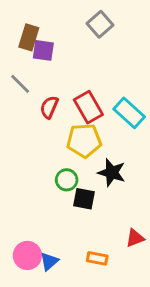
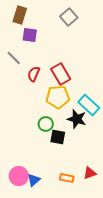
brown rectangle: (29, 37) -> (20, 15), moved
cyan rectangle: (129, 113) -> (89, 105), moved
red triangle: (135, 238) -> (90, 173), moved

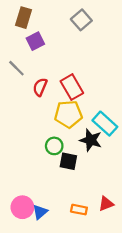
purple square: (30, 35) -> (35, 41), turned -35

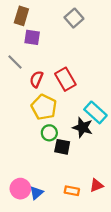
purple square: (35, 41) -> (32, 37), turned 35
yellow pentagon: (68, 114) -> (44, 107), moved, turned 30

